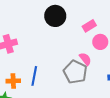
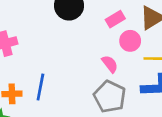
gray pentagon: (75, 72) -> (110, 97), moved

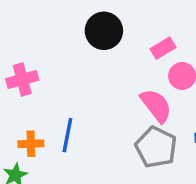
pink semicircle: (110, 64) -> (156, 106), size x1.5

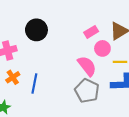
black circle: (104, 31) -> (36, 30), moved
orange cross: (31, 144) -> (13, 77), moved, turned -32

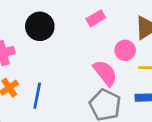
pink rectangle: (91, 32) -> (96, 18), moved

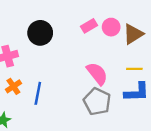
pink circle: (125, 50) -> (111, 27), moved

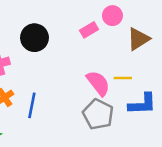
pink circle: (111, 27) -> (112, 16), moved
yellow line: (134, 69) -> (123, 78), moved

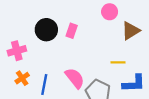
pink rectangle: (89, 30) -> (72, 31), moved, turned -40
pink semicircle: (98, 83) -> (75, 78), moved

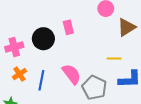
black circle: (46, 30) -> (43, 39), moved
pink rectangle: (72, 31) -> (68, 27), turned -32

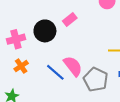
pink rectangle: (68, 27) -> (70, 20), turned 64
blue line: (41, 80) -> (55, 72), moved, turned -60

